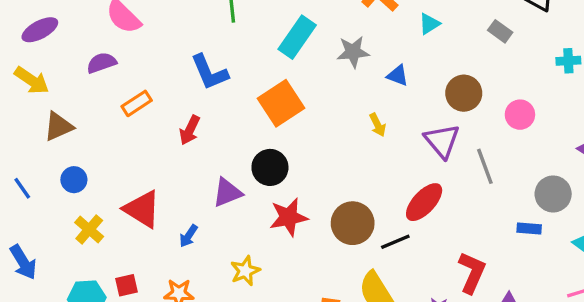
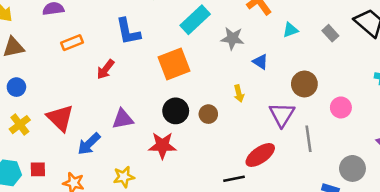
gray rectangle: (500, 31) -> (330, 33), moved
black circle: (270, 167) -> (176, 111), moved
brown circle: (353, 223) -> (208, 114), moved, size x0.6
blue arrow: (188, 236) -> (89, 144), size x1.5

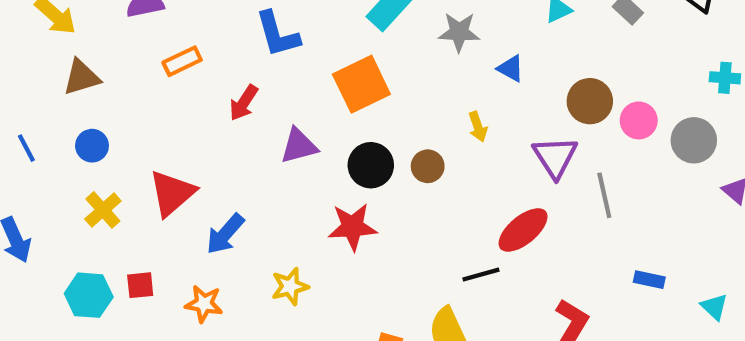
pink circle: (341, 107) -> (639, 120), moved
red triangle: (60, 118) -> (172, 193), turned 40
purple triangle: (123, 119) -> (299, 146), moved
gray circle: (352, 168) -> (694, 140), moved

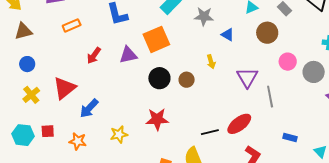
brown circle: (590, 101) -> (267, 33), moved
red arrow: (244, 103) -> (94, 56), moved
purple triangle: (299, 146) -> (128, 55), moved
red star: (352, 227) -> (157, 119), moved
red ellipse: (523, 230) -> (239, 124), moved

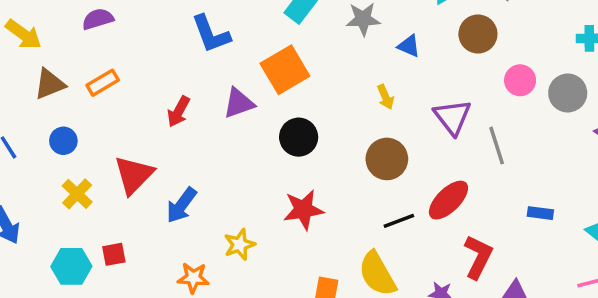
orange rectangle: (72, 25) -> (103, 83), moved
brown circle: (187, 80) -> (387, 159), moved, size x1.5
orange star: (78, 141) -> (193, 278), moved

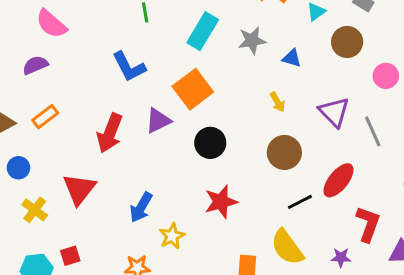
red arrow: (179, 112) -> (110, 133), size x1.5
blue arrow: (181, 205) -> (141, 207), moved

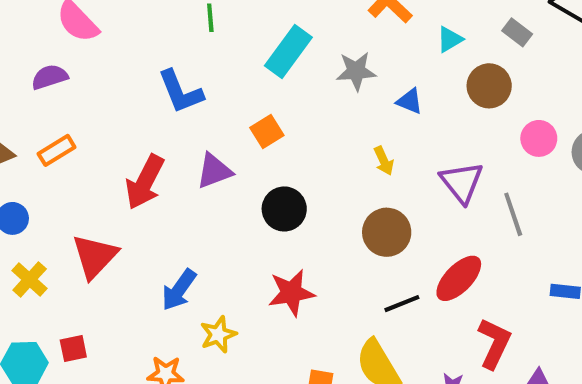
orange square: (193, 89) -> (267, 132), size x0.6

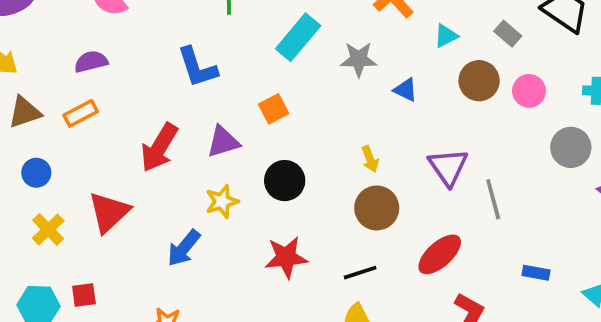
purple semicircle: (50, 77) -> (91, 62), moved
pink circle: (539, 138) -> (529, 91), moved
yellow arrow: (384, 161) -> (370, 159), moved
black line: (402, 304) -> (360, 273), moved
yellow star: (218, 334) -> (222, 201), moved

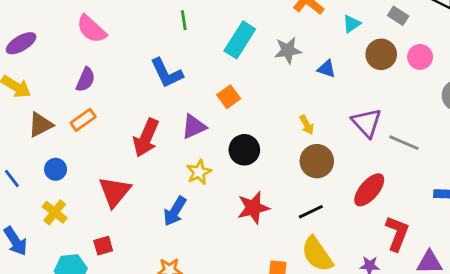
purple semicircle: (91, 62) -> (86, 80), turned 135
gray line: (493, 199) -> (404, 143), turned -44
yellow cross: (48, 229) -> (55, 212), moved
red square: (84, 295) -> (103, 246), moved

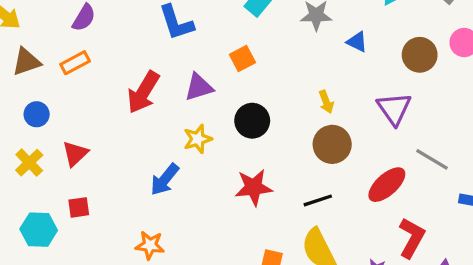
brown circle: (381, 54) -> (420, 55), moved
gray line: (404, 143) -> (432, 159), moved
red triangle: (115, 192) -> (75, 154), moved, size x0.7

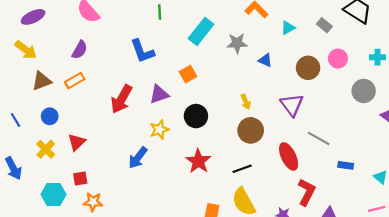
red ellipse: (387, 185) -> (289, 156), turned -72
red star: (254, 187) -> (198, 161), turned -30
orange star: (150, 245) -> (93, 202), moved

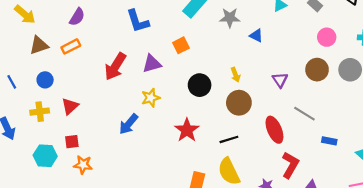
brown circle: (308, 68) -> (317, 70), moved
purple triangle: (292, 105) -> (280, 80), size x0.7
black circle: (196, 116) -> (200, 85), moved
yellow cross: (46, 149) -> (40, 112), turned 36

